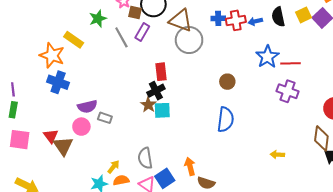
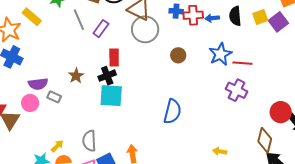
purple rectangle: (142, 32) -> (101, 29), moved
brown circle: (227, 82) -> (178, 55), moved
brown star: (148, 105) -> (76, 76), moved
cyan square: (162, 110) -> (111, 96), size x1.4

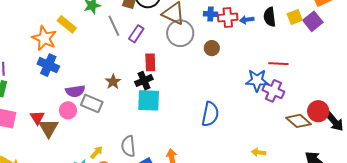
blue star: (220, 54) -> (257, 80), moved, turned 30
brown circle: (178, 55) -> (212, 48), moved
gray rectangle: (54, 97) -> (92, 104), size x1.5
brown diamond: (265, 140) -> (299, 121), moved, turned -60

